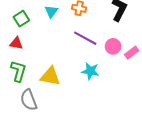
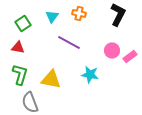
purple line: (85, 38) -> (69, 42), moved

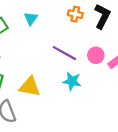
orange cross: (79, 13) -> (75, 14), moved
purple line: (69, 42) -> (64, 53), moved

